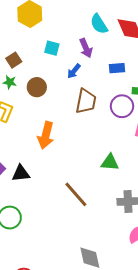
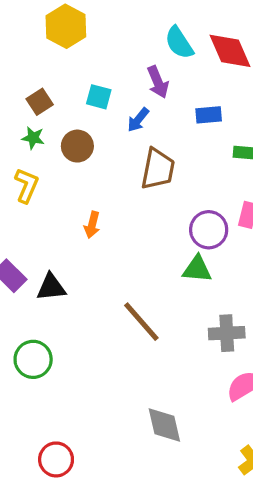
cyan square: (52, 48) -> (99, 97), moved
purple circle: (122, 106) -> (209, 230), moved
orange arrow: (46, 135) -> (92, 225), size x0.6

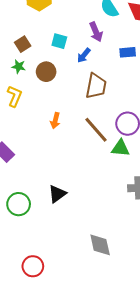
black triangle: (51, 287) -> (57, 194), moved, turned -30
brown line: (141, 322) -> (96, 130), moved

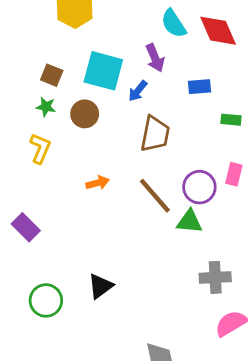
cyan square: (59, 41) -> (103, 71), size x1.8
brown square: (23, 44) -> (52, 75), turned -35
orange arrow: (55, 121) -> (98, 183), turned -119

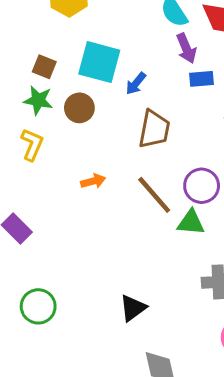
purple arrow: (155, 58) -> (186, 48), moved
green star: (46, 107) -> (38, 100), size x1.4
black triangle: (100, 286) -> (133, 308), moved

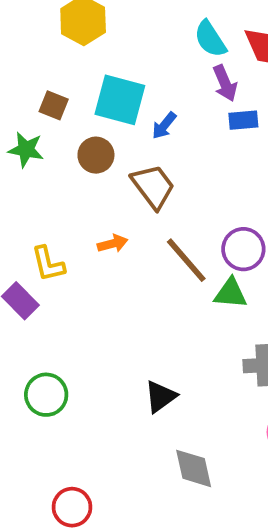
green star: (38, 100) -> (26, 150), moved
brown trapezoid: (154, 129) -> (153, 186), moved, turned -48
yellow L-shape: (32, 145) -> (48, 264), moved, turned 144

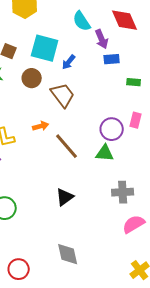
cyan semicircle: (210, 39) -> (82, 21), moved
brown line: (186, 260) -> (67, 146), moved
black triangle: (160, 397) -> (65, 197), moved
gray diamond: (194, 468) -> (68, 254), moved

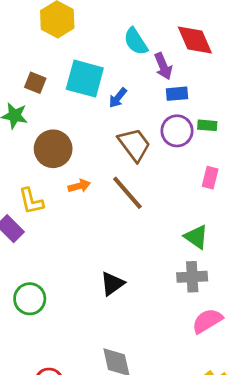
brown circle: (32, 78) -> (53, 149), moved, size x1.4
brown trapezoid: (63, 95) -> (134, 145), moved
purple circle: (112, 129) -> (177, 131), moved
brown line: (67, 146) -> (127, 193), moved
green triangle: (105, 153) -> (196, 237), moved, turned 30

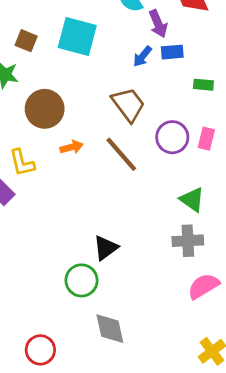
blue arrow: (118, 98) -> (142, 56), moved
purple circle: (177, 131) -> (172, 137), moved
green circle: (30, 299) -> (82, 280), moved

